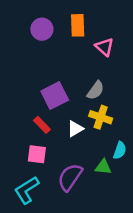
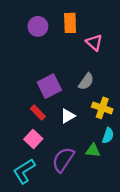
yellow cross: (101, 117) -> (102, 108), moved
pink square: (37, 154) -> (33, 139), turned 36

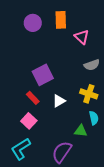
gray semicircle: (86, 82) -> (92, 65), moved, turned 35
cyan semicircle: (108, 136) -> (94, 118), turned -32
purple semicircle: (63, 160) -> (62, 152), moved

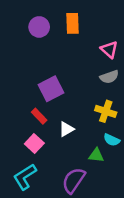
pink triangle: (82, 37) -> (109, 50), moved
white triangle: (59, 101) -> (66, 129), moved
cyan semicircle: (94, 118) -> (112, 140), turned 128

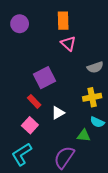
purple circle: (39, 27) -> (20, 24), moved
pink triangle: (109, 50) -> (68, 43), moved
yellow cross: (106, 111) -> (92, 97), turned -30

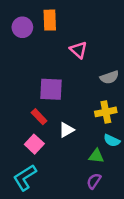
orange rectangle: (63, 21) -> (50, 20), moved
purple square: (44, 78) -> (51, 89), turned 30
purple semicircle: (64, 157) -> (94, 181), moved, size x0.6

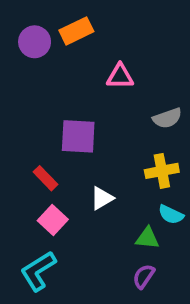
orange rectangle: (50, 20) -> (76, 31), turned 66
pink triangle: (78, 50) -> (120, 76), turned -42
red rectangle: (39, 117) -> (45, 178), moved

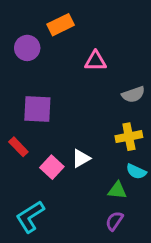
purple circle: (35, 42) -> (27, 48), moved
purple square: (78, 136) -> (37, 109), moved
red rectangle: (45, 178) -> (18, 147), moved
pink square: (53, 220) -> (52, 167), moved

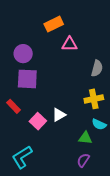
orange rectangle: (61, 25) -> (54, 24), moved
purple circle: (27, 48) -> (23, 54), moved
gray semicircle: (133, 94) -> (97, 68), turned -56

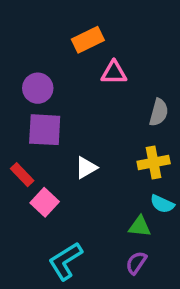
white triangle: (59, 115) -> (86, 168), moved
pink square: (38, 121) -> (45, 202), moved
cyan L-shape: (22, 157) -> (65, 261), moved

